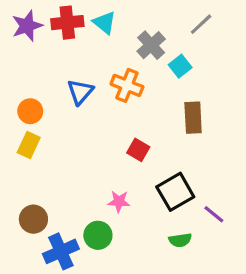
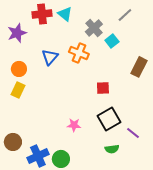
purple star: (27, 26) -> (17, 33), moved
brown rectangle: (193, 118) -> (139, 67), moved, turned 30
red square: (138, 150) -> (103, 88), moved, turned -32
brown circle: (33, 219) -> (13, 142), moved
green circle: (98, 235) -> (61, 159), moved

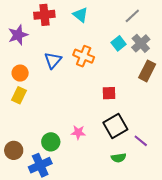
cyan triangle: (65, 14) -> (80, 15), moved
gray cross: (94, 28) -> (141, 43), moved
green circle: (61, 159) -> (51, 142), moved

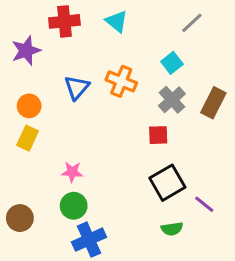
gray cross: (141, 43) -> (172, 100), moved
pink star: (78, 132) -> (72, 172), moved
blue cross: (40, 165) -> (89, 240), moved

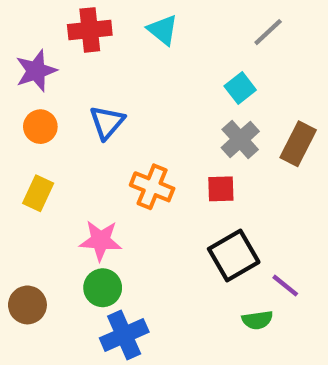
orange cross: (121, 81) -> (152, 187), moved
orange circle: (29, 106) -> (40, 127), moved
pink star: (72, 172) -> (101, 240), size x1.4
green semicircle: (172, 229) -> (257, 320), moved

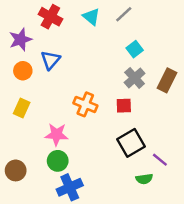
red cross: (90, 30) -> (50, 17), turned 35
gray line: (268, 32) -> (124, 14), moved
blue triangle: (107, 122) -> (50, 60), moved

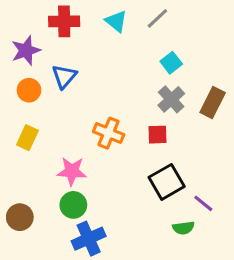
red cross: (50, 17) -> (64, 21), turned -30

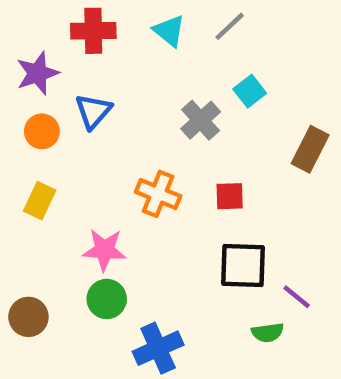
gray cross: (171, 99) -> (201, 120), moved
black square: (167, 182) -> (243, 265), turned 32
blue cross: (89, 239) -> (158, 348), moved

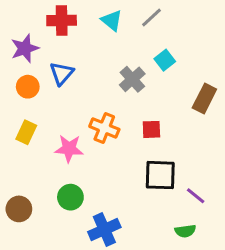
pink star: (104, 250) -> (69, 149), moved
green semicircle: (268, 333) -> (185, 231), moved

